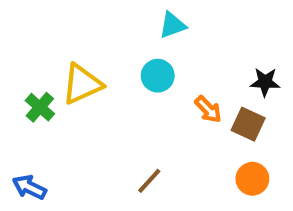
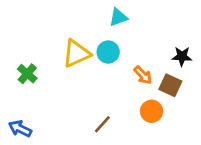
yellow triangle: (82, 84) -> (76, 53), moved
orange circle: (252, 179) -> (152, 111), moved

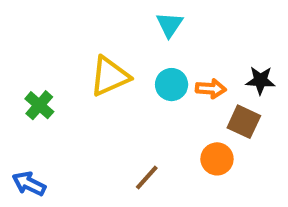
cyan triangle: (118, 17) -> (169, 25), turned -36
cyan circle: (108, 52) -> (172, 85), moved
orange arrow: (143, 75) -> (211, 89), moved, turned -42

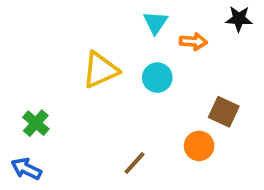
black star: (260, 80) -> (239, 19), moved
orange arrow: (211, 89) -> (193, 42), moved
green cross: (39, 105) -> (36, 123), moved

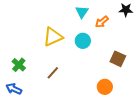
orange arrow: (193, 42) -> (102, 22), turned 136
orange circle: (199, 146) -> (105, 87), moved
brown line: (135, 163) -> (53, 73), moved

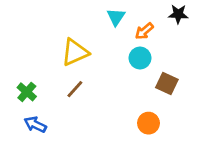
cyan circle: (83, 41) -> (140, 58), moved
brown line: (53, 73) -> (75, 89), moved
blue arrow: (14, 89) -> (35, 125), moved

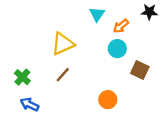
orange circle: (148, 123) -> (108, 100), moved

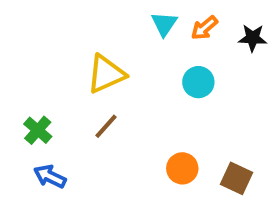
black star: (149, 12) -> (253, 38), moved
orange arrow: (121, 26) -> (204, 28), moved
brown square: (140, 70) -> (236, 178), moved

